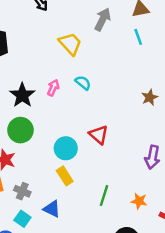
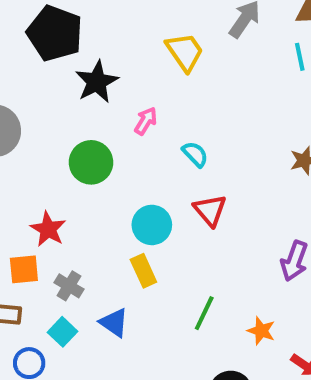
cyan semicircle: (83, 83) -> (195, 154), moved
black star: (22, 95) -> (97, 82), moved
green circle: (20, 130) -> (91, 162), moved

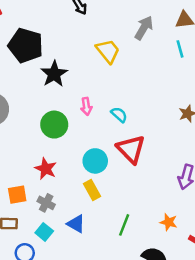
pink arrow: (146, 121) -> (86, 106), moved, turned 144
red triangle: (210, 210) -> (131, 149), size x1.4
red star: (48, 229) -> (46, 169), moved
green line: (204, 313) -> (124, 225), moved

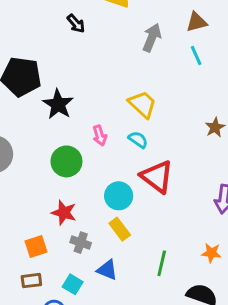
yellow trapezoid: (108, 51) -> (142, 104), moved
gray cross: (46, 203) -> (81, 243), moved

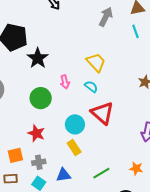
gray cross: (81, 243) -> (39, 162), moved, turned -32
green line: (162, 263) -> (101, 173), turned 42
blue triangle: (107, 270) -> (63, 175), turned -35

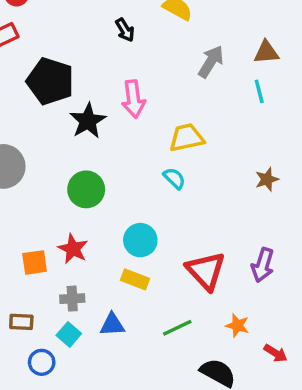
yellow trapezoid: (96, 62) -> (187, 138), turned -65
pink arrow: (65, 82) -> (133, 99), moved, size x1.5
red triangle: (102, 113) -> (206, 271), moved
yellow rectangle: (74, 148) -> (135, 279), turned -42
orange square: (15, 155) -> (35, 262), moved

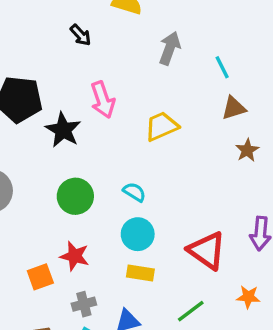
brown triangle: (266, 52) -> (234, 108), moved
cyan semicircle: (174, 178) -> (134, 192), moved

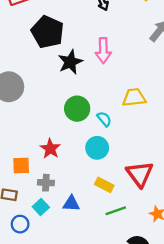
yellow trapezoid: (162, 126) -> (134, 97), moved
green circle: (75, 196) -> (77, 109), moved
yellow rectangle: (140, 273) -> (104, 185), moved
orange square: (40, 277) -> (21, 165), moved

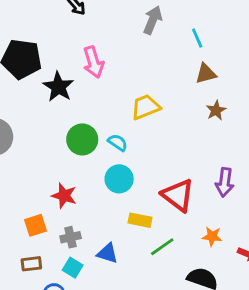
blue triangle: (71, 204) -> (107, 253), turned 30

